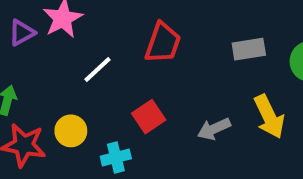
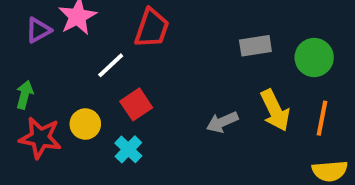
red trapezoid: (163, 43) -> (152, 28), moved
red square: (149, 117) -> (136, 104), moved
cyan cross: (116, 157) -> (128, 149), turned -32

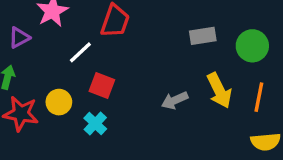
purple triangle: (38, 30) -> (19, 38), moved
red square: (136, 104) -> (102, 86), turned -35

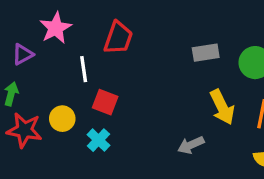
white line: (80, 52) -> (84, 69), turned -55
gray arrow: (175, 100) -> (191, 145), moved

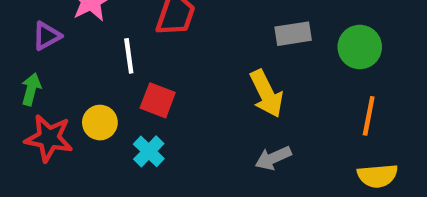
yellow arrow: (222, 107) -> (266, 94), moved

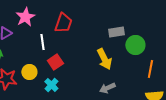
green circle: (360, 47) -> (135, 45), moved
red square: (158, 100) -> (55, 62), turned 35

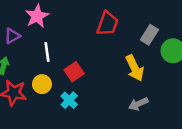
red trapezoid: (63, 23) -> (107, 24), moved
gray rectangle: (116, 32) -> (149, 35), turned -49
white line: (42, 42) -> (47, 52), moved

